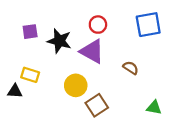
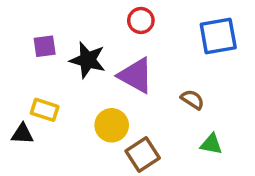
red circle: (98, 25) -> (141, 20), moved
green triangle: (154, 108) -> (211, 144), moved

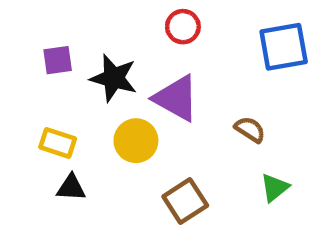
yellow circle: (112, 125) -> (136, 141), moved
black triangle: (22, 134) -> (71, 188), moved
green triangle: (211, 144) -> (275, 188), turned -50

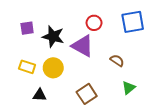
red circle: (183, 27) -> (94, 23), moved
yellow circle: (136, 141) -> (53, 68), moved
black triangle: (71, 188) -> (40, 95), moved

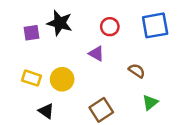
black star: (53, 36) -> (60, 23), moved
purple triangle: (82, 46) -> (96, 54), size x0.6
black triangle: (40, 95) -> (46, 111), turned 32

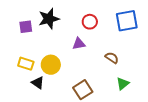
black star: (60, 23) -> (49, 19), turned -30
purple triangle: (96, 54) -> (79, 44), turned -40
black triangle: (46, 111) -> (38, 83), moved

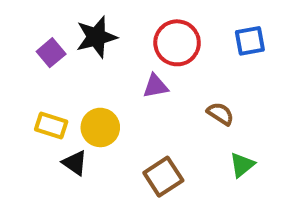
blue square: (127, 21) -> (250, 41), size x0.7
red circle: (90, 22) -> (177, 43), size x1.5
purple square: (26, 27) -> (51, 53), turned -32

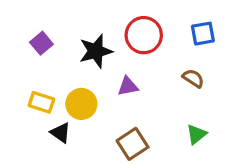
black star: (96, 37) -> (96, 51), moved
purple triangle: (155, 86) -> (128, 86), moved
brown semicircle: (220, 114) -> (193, 78), moved

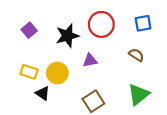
green triangle: (196, 134) -> (139, 94), size x1.5

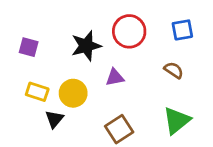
purple square: (29, 30) -> (29, 47), moved, turned -35
black triangle: (43, 93) -> (54, 119), turned 35

